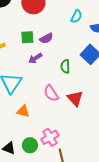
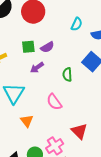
red triangle: (75, 98) -> (79, 131), moved
orange triangle: (23, 111) -> (27, 121), turned 40

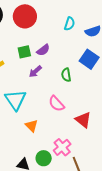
red triangle: (79, 131) -> (83, 120), moved

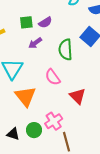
green semicircle: (66, 75) -> (66, 50), size x1.5
orange triangle: (32, 126) -> (26, 96), size x1.6

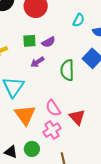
pink semicircle: (53, 77) -> (53, 108), moved
pink cross: (54, 121) -> (52, 130), moved

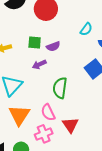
green semicircle: (67, 70) -> (60, 88), moved

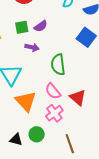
purple arrow: (39, 64) -> (32, 47), turned -128

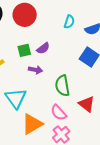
red triangle: (78, 98) -> (87, 104), moved
orange triangle: (26, 101) -> (32, 124), turned 45

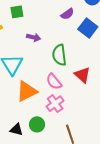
purple semicircle: (43, 48) -> (67, 14), moved
green square: (24, 50) -> (17, 12), moved

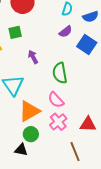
purple arrow: (33, 37) -> (33, 57), turned -128
red triangle: (82, 75) -> (88, 124), moved, turned -36
green circle: (37, 124) -> (31, 134), moved

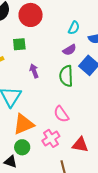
green semicircle: (60, 73) -> (66, 76), moved
pink semicircle: (56, 100) -> (61, 114), moved

